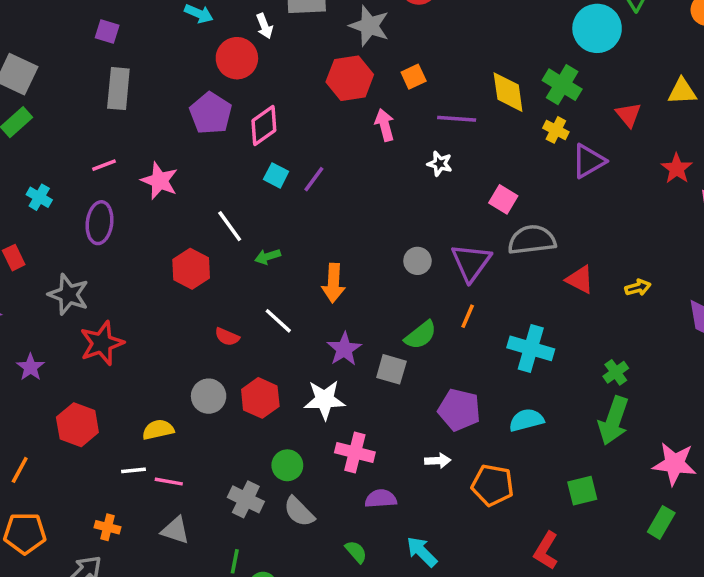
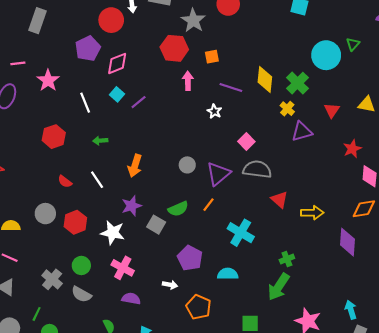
white line: (230, 226) -> (85, 103), moved
yellow arrow: (638, 288) -> (312, 213), size x1.5
gray semicircle: (299, 512) -> (81, 294), turned -30

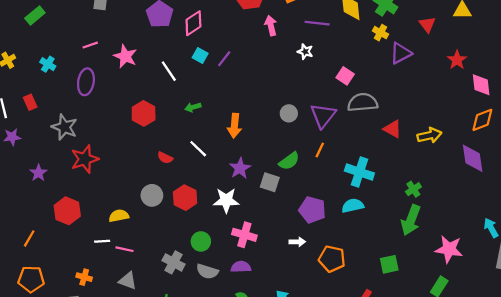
cyan semicircle: (228, 274) -> (353, 206), moved
purple semicircle: (131, 299) -> (241, 267), moved

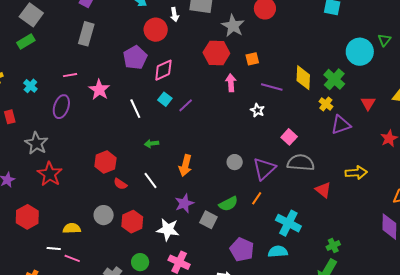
red hexagon: (144, 113) -> (105, 162), moved
yellow arrow: (429, 135) -> (356, 173), moved
red star: (85, 159) -> (50, 174), turned -30

